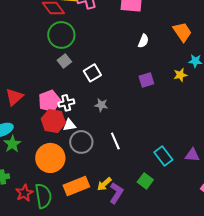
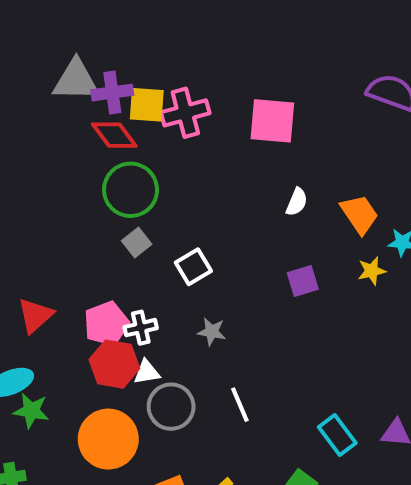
orange trapezoid: (182, 32) -> (360, 214), moved
green star: (12, 144) -> (31, 411), turned -30

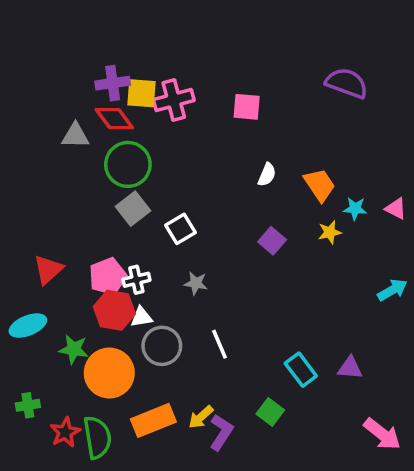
gray triangle: (76, 80) -> (75, 136), moved, size x0.7
pink square: (272, 121) -> (247, 107), size x0.7
gray square: (137, 242) -> (133, 209), size x1.4
purple square: (303, 281) -> (272, 241), turned -32
green star: (31, 411) -> (74, 349), moved

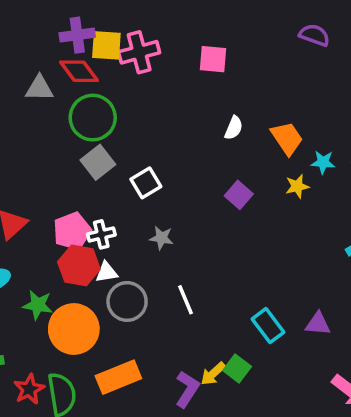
purple semicircle: (347, 83) -> (314, 35), size x0.7
yellow arrow: (201, 417) -> (213, 374), moved

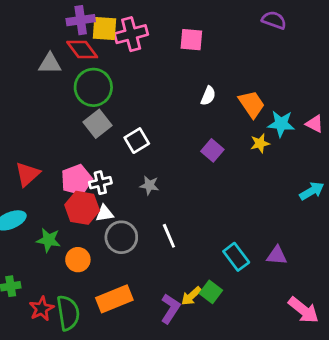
cyan star: (323, 162) -> (281, 124), size x1.4
orange circle: (74, 329) -> (78, 260), size x0.6

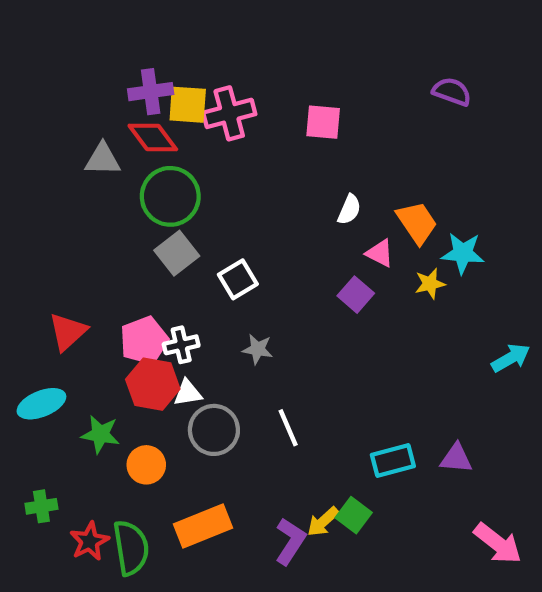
pink triangle: (315, 124) -> (380, 253), moved
cyan rectangle: (236, 257) -> (393, 460), turned -68

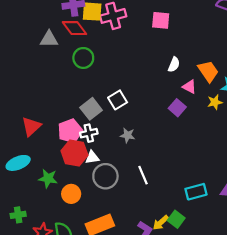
green circle: (170, 196) -> (83, 58), size x0.7
gray square: (177, 253) -> (91, 109), moved

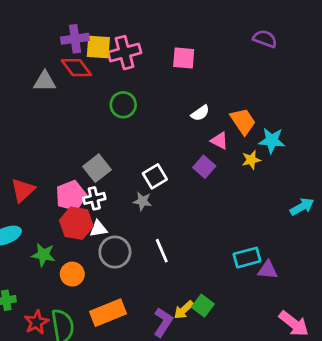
green circle: (83, 58) -> (123, 105), moved
white semicircle: (174, 65) -> (200, 113), turned 32
white square: (118, 100) -> (155, 176), moved
cyan rectangle: (196, 192) -> (247, 258), moved

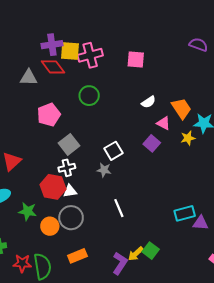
pink pentagon: (71, 196) -> (49, 115), moved
gray circle: (115, 252) -> (71, 218), moved
orange rectangle: (108, 313) -> (77, 256), size x0.7
red star: (36, 322) -> (22, 263), turned 30

